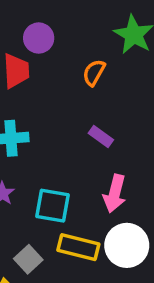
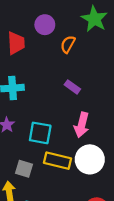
purple circle: (39, 38) -> (45, 25), moved
gray square: (28, 259) -> (24, 169), turned -30

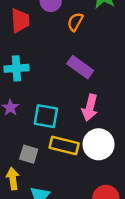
purple rectangle: (72, 87) -> (80, 67), size x1.5

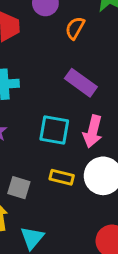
cyan square: (46, 116) -> (54, 130), moved
yellow rectangle: (64, 146) -> (62, 177), size x0.7

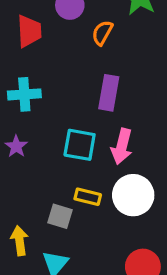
purple rectangle: (81, 83) -> (109, 93), turned 64
gray square: (19, 188) -> (60, 216), moved

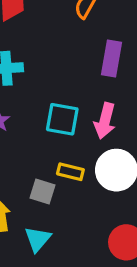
purple rectangle: (109, 93) -> (111, 58), moved

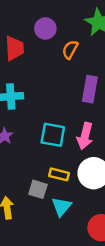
cyan triangle: (38, 239) -> (61, 207), moved

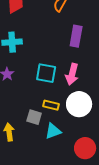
cyan triangle: (61, 207) -> (53, 131), turned 30

